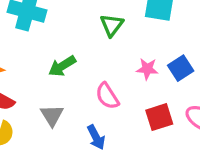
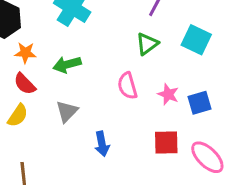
green arrow: (62, 66) -> (67, 65), moved
pink semicircle: (107, 96) -> (127, 86), moved

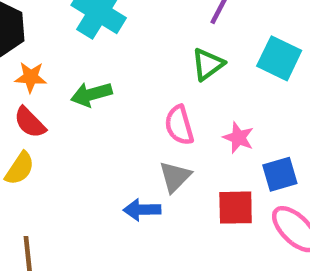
blue square: (200, 103) -> (280, 174), moved
gray triangle: (67, 111) -> (175, 177), moved
blue arrow: (102, 144) -> (142, 210), turned 100

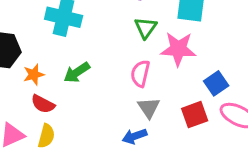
pink semicircle: (179, 125) -> (140, 73), turned 48
pink star: (238, 138) -> (178, 49), moved, size x1.6

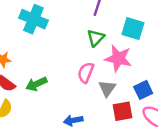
green arrow: (77, 72) -> (36, 84), moved
gray triangle: (149, 108) -> (107, 88), moved

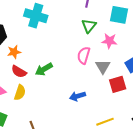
pink star: (118, 58) -> (109, 41), size x0.7

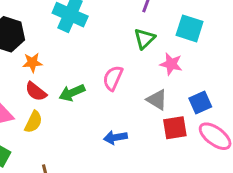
pink semicircle: (84, 55) -> (113, 78), moved
gray triangle: (103, 67) -> (157, 100), turned -35

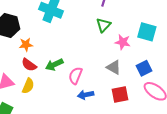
cyan square: (190, 28) -> (147, 32), moved
pink semicircle: (113, 78) -> (75, 76), moved
red square: (175, 128) -> (120, 95), moved

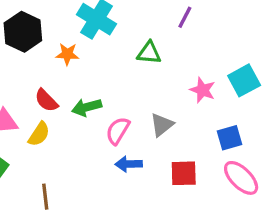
green triangle: (103, 25) -> (149, 53), moved, turned 42
cyan square: (147, 32) -> (244, 80), turned 36
orange star: (26, 45) -> (67, 54), moved
gray triangle: (114, 67) -> (162, 125), moved, turned 42

